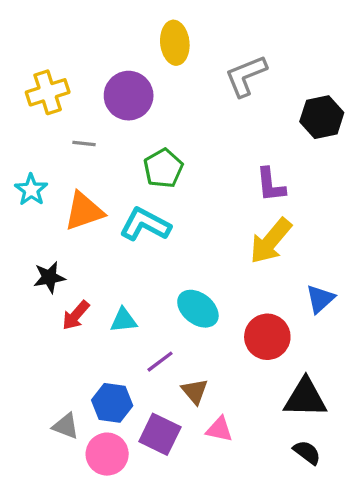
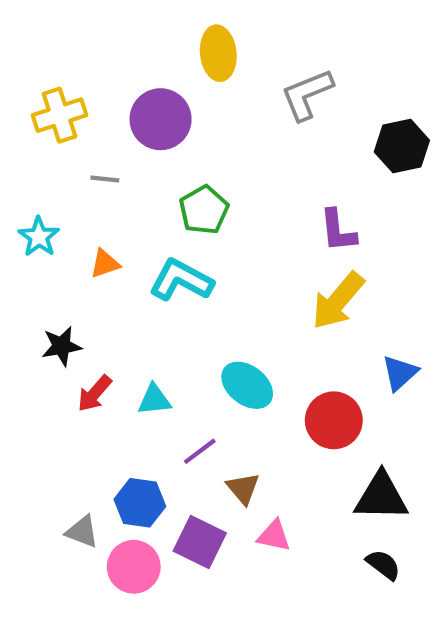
orange triangle: (84, 211) -> (105, 264), size x0.6

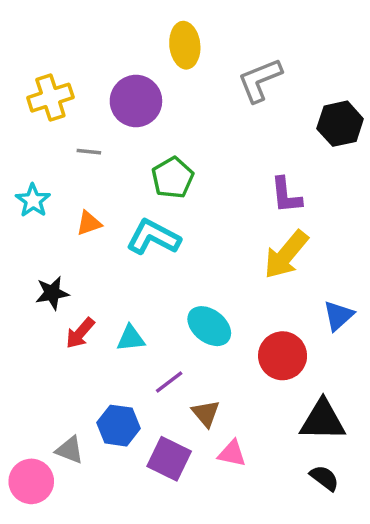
pink circle: (134, 567) -> (31, 481), moved

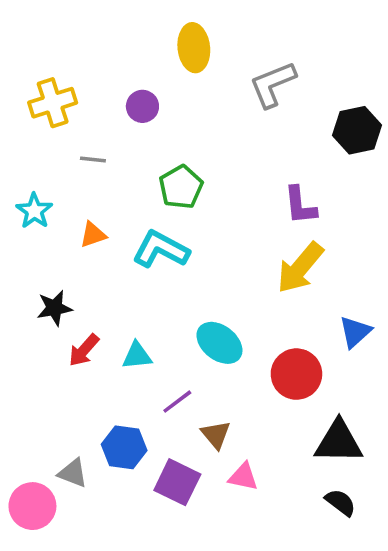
purple circle: (136, 101) -> (142, 106), size x0.6

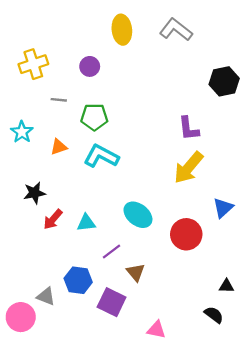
gray L-shape: (273, 84) -> (176, 30), moved, turned 60
green pentagon: (181, 187) -> (94, 117), moved, turned 30
black triangle: (339, 442) -> (226, 286), moved, size x0.5
pink triangle: (243, 477) -> (156, 330), moved

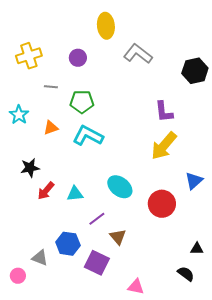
gray L-shape: (176, 30) -> (138, 54), moved
pink circle: (21, 317) -> (18, 276), size x0.6

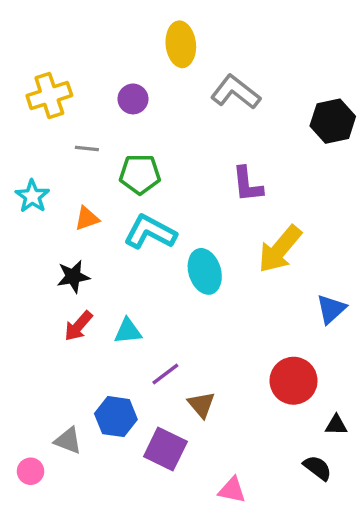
purple L-shape: (164, 112) -> (247, 184), moved
black star: (30, 168) -> (73, 277), moved
cyan ellipse: (120, 187) -> (205, 271), moved, turned 35
red circle: (162, 204) -> (294, 381), moved

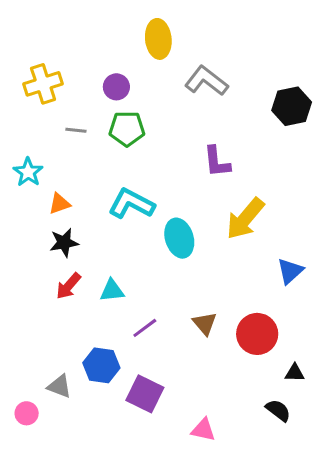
green pentagon: (140, 174) -> (127, 129), moved
orange triangle: (87, 218) -> (60, 204), moved
brown triangle: (201, 405) -> (205, 323), moved

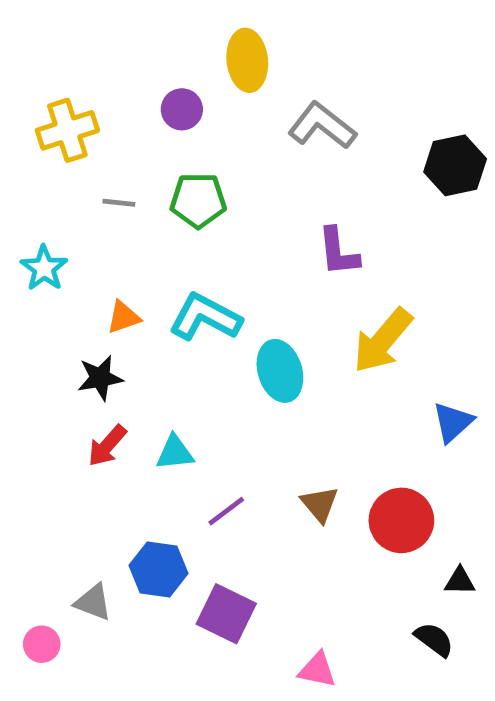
purple circle: (116, 87) -> (182, 109), moved
orange triangle: (60, 204) -> (123, 317), moved

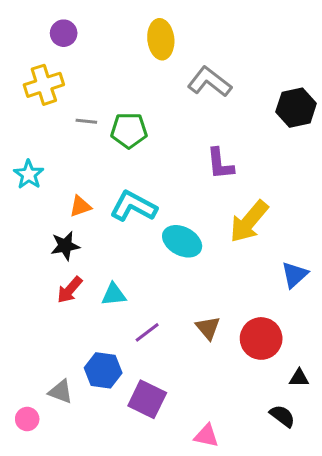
purple circle: (182, 109) -> (64, 33), moved
gray line: (119, 203) -> (86, 121), moved
cyan ellipse: (280, 371) -> (182, 241), turned -45

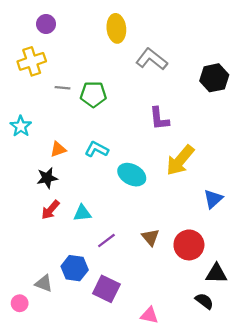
cyan L-shape: (133, 206) -> (97, 149), size x0.7
black triangle: (299, 378) -> (216, 274), size x1.5

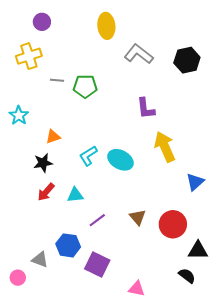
black hexagon: (214, 78) -> (187, 60), moved
cyan L-shape: (97, 149) -> (88, 156), moved, turned -60
yellow arrow: (180, 160) -> (165, 147), turned 116

